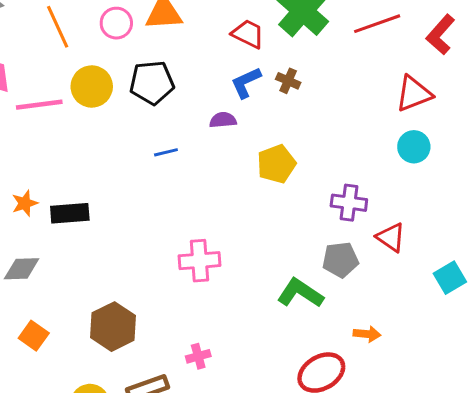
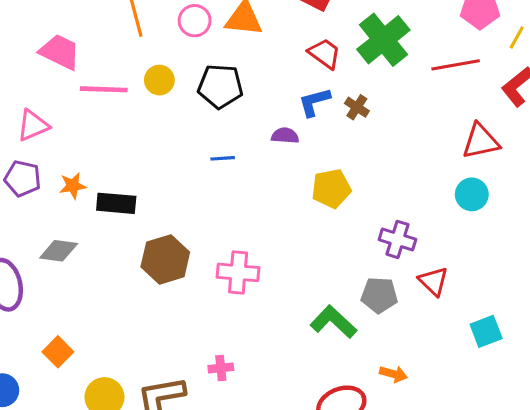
yellow circle: (92, 86) -> (159, 80), size x0.7
brown hexagon: (113, 327) -> (165, 259), moved
orange square: (34, 336) -> (58, 352), moved

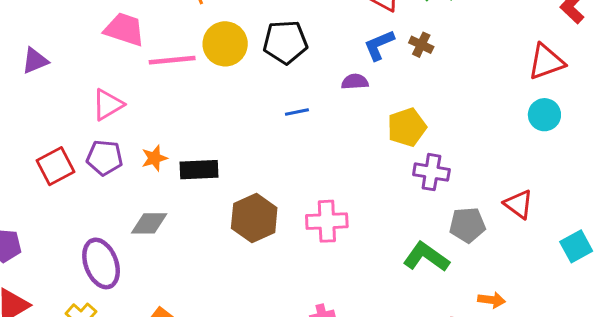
yellow circle: (159, 80) -> (225, 44), size x1.5
purple cross: (397, 239) -> (431, 172), moved

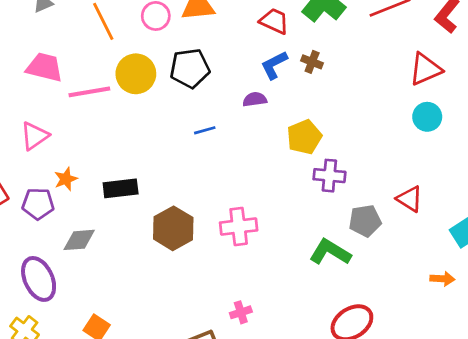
purple pentagon: (105, 158) -> (38, 204), moved
orange star: (154, 158) -> (66, 179), moved
orange arrow: (492, 300) -> (442, 279), moved

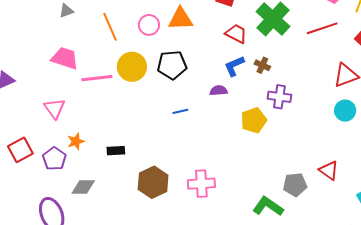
pink triangle: (34, 136) -> (55, 108), turned -35
purple cross: (329, 176) -> (279, 97), moved
black rectangle: (121, 188) -> (116, 151), size x0.7
purple pentagon: (38, 204) -> (54, 159), turned 30

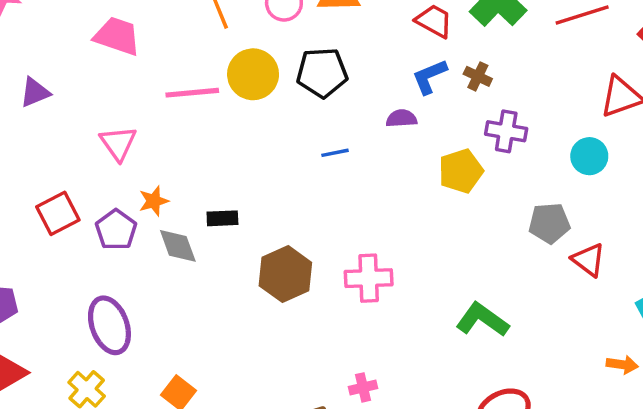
pink trapezoid: (65, 58) -> (117, 36), moved
cyan circle: (345, 111) -> (589, 156), moved
gray pentagon: (295, 185) -> (549, 223), moved
gray diamond: (83, 187) -> (178, 246), moved, turned 70

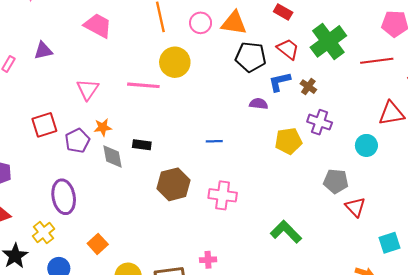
black pentagon: (322, 73) -> (251, 57), moved
pink line: (192, 93) -> (143, 85), moved
blue line: (335, 153) -> (214, 141), moved

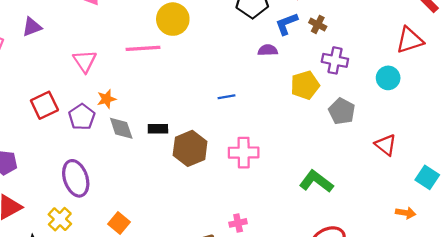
black rectangle: (142, 145) -> (158, 129), moved
gray pentagon: (336, 181) -> (342, 111), moved, turned 30
cyan square: (389, 243) -> (427, 177), turned -30

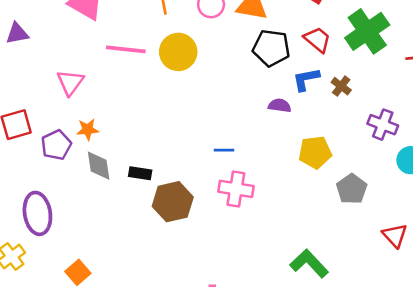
pink line: (143, 48) -> (126, 49), moved
purple cross: (335, 60) -> (383, 125), moved
pink cross: (244, 153) -> (236, 189), moved

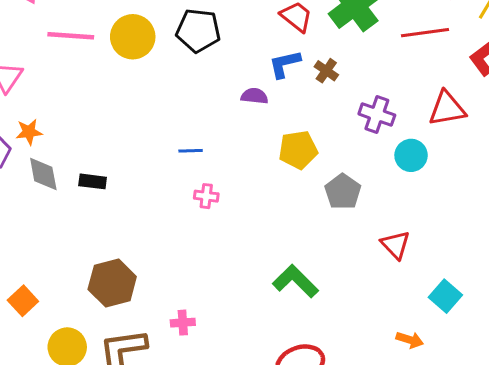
black pentagon: (271, 48) -> (198, 31), moved
pink cross: (236, 189) -> (206, 196), size x0.6
brown hexagon: (173, 202) -> (112, 283), moved

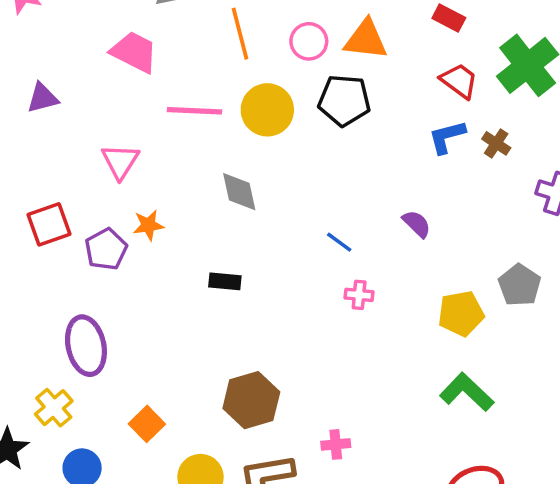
purple semicircle: (254, 96) -> (417, 224), moved, turned 40
yellow pentagon: (298, 150) -> (461, 314), moved
blue line: (191, 151) -> (339, 242), turned 40
gray diamond: (43, 174) -> (239, 192), moved

